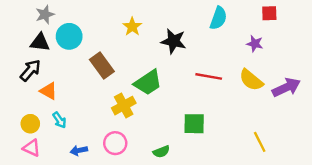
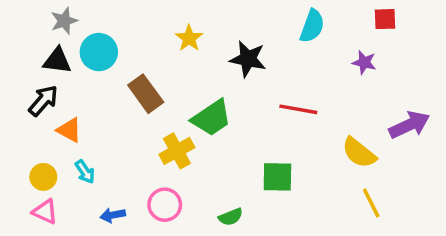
yellow semicircle: (251, 80) -> (359, 153), moved

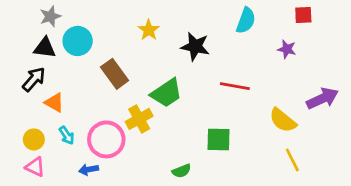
pink circle: (165, 205) -> (106, 139), moved, size x1.4

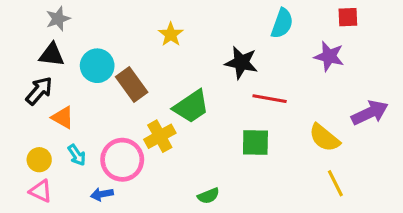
cyan circle: (78, 41) -> (97, 66), moved
black star: (195, 46) -> (241, 63), moved
purple star: (287, 49) -> (329, 56), size x1.4
green square: (218, 139) -> (255, 142), moved

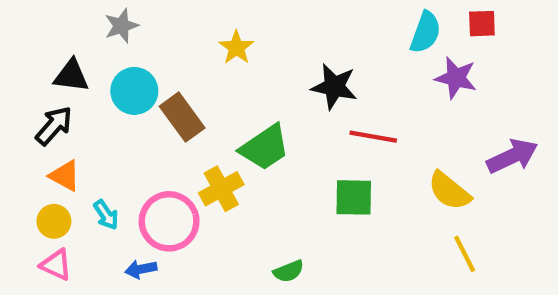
gray star: (58, 19) -> (121, 26), moved
cyan semicircle: (282, 23) -> (425, 32), moved
orange triangle: (63, 117) -> (65, 176), moved

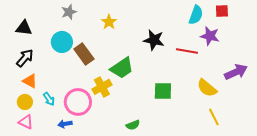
gray star: (121, 26) -> (69, 12), moved
black triangle: (71, 76) -> (24, 28), moved
red line: (373, 137) -> (187, 51), moved

